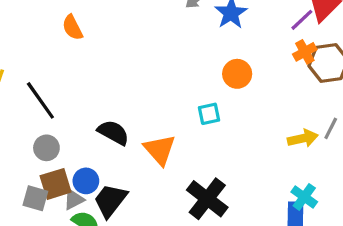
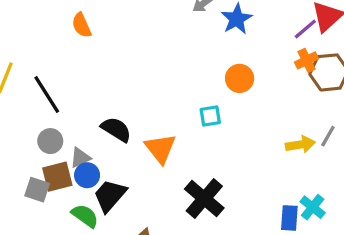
cyan cross: (304, 197) -> (313, 207), moved
gray triangle: (74, 199) -> (80, 158), moved

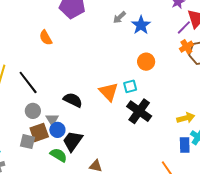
yellow arrow: (300, 144) -> (186, 118), moved
orange triangle: (160, 148) -> (109, 92), moved
gray triangle: (80, 158) -> (52, 119), turned -32
black cross: (204, 199) -> (139, 111), moved

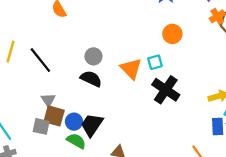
gray circle: (33, 111) -> (93, 56), moved
gray triangle: (52, 119) -> (48, 100), moved
blue circle: (57, 130) -> (74, 122), moved
brown square: (39, 132) -> (54, 116), turned 36

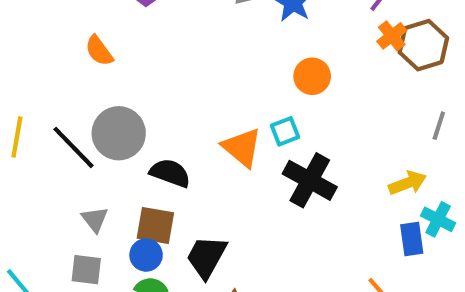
gray circle: (93, 56) -> (119, 133), moved, size x1.6
brown square: (54, 116) -> (155, 226), moved
black trapezoid: (92, 125) -> (206, 257), moved

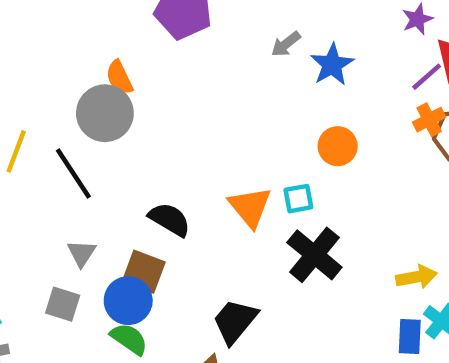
gray circle: (119, 133) -> (105, 113), moved
blue circle: (146, 255) -> (128, 301), size x1.4
black trapezoid: (206, 257) -> (235, 321), moved

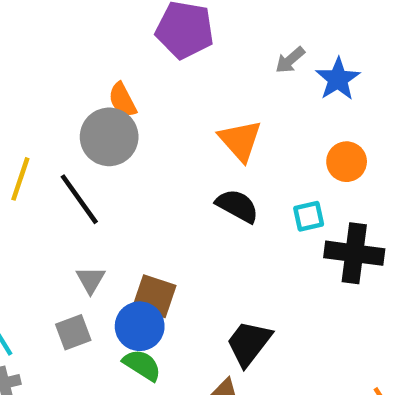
orange triangle: (250, 207) -> (240, 140), moved
black semicircle: (170, 219) -> (237, 206), moved
black cross: (314, 255) -> (354, 253), moved, turned -30
gray square: (63, 304) -> (73, 332), turned -36

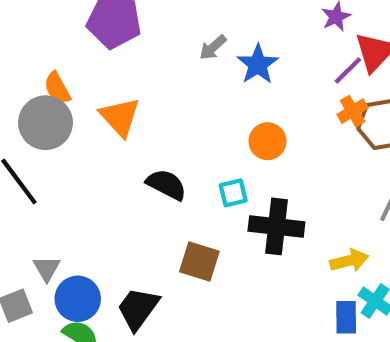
orange triangle: (240, 140) -> (120, 117), moved
gray triangle: (91, 280) -> (47, 268), moved
brown square: (154, 296) -> (199, 261), moved
black trapezoid: (249, 343) -> (138, 309), moved

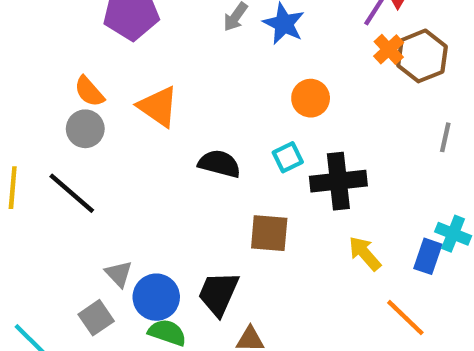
gray circle: (46, 123) -> (85, 129), size x0.7
yellow arrow: (349, 261) -> (365, 253), moved, turned -105
blue rectangle: (346, 317) -> (428, 256), turned 32

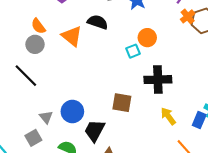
cyan square: (288, 157) -> (133, 51), moved
black semicircle: (219, 164) -> (98, 22), moved
blue circle: (156, 297) -> (72, 112), moved

